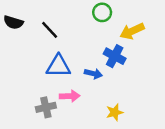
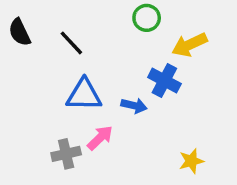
black semicircle: (13, 22) -> (20, 32), turned 48
pink arrow: (70, 96) -> (100, 138), turned -42
yellow star: (115, 112) -> (191, 161), moved

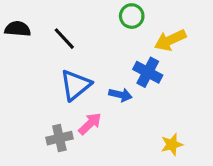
black semicircle: (20, 32) -> (18, 29), turned 120
blue triangle: (84, 95) -> (75, 85), turned -40

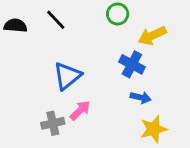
black line: (64, 39) -> (56, 20), moved
blue arrow: (120, 95) -> (141, 97), moved
yellow star: (172, 145) -> (154, 129), size x1.4

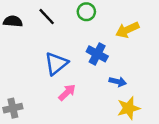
green circle: (118, 14) -> (86, 12), moved
blue cross: (132, 64) -> (97, 54), moved
gray cross: (53, 123) -> (13, 108), moved

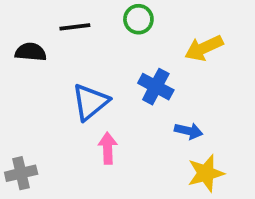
black line: (47, 17) -> (75, 27), turned -54
black semicircle: (13, 21) -> (31, 52), moved
pink arrow: (67, 92) -> (108, 148), turned -48

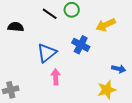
black line: (75, 27) -> (50, 14), moved, turned 42
blue arrow: (189, 131) -> (119, 69), moved

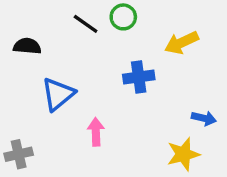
blue cross: (81, 45) -> (139, 77), turned -36
blue triangle: (47, 53) -> (58, 94), moved

